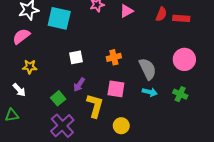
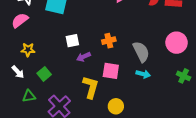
purple arrow: (79, 85) -> (84, 57), moved, turned 32
green cross: (180, 94) -> (184, 76), moved
green square: (58, 98) -> (44, 74), moved
green triangle: (12, 115) -> (29, 96), moved

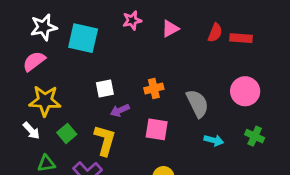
yellow star: (28, 50) -> (45, 101), size x1.6
cyan arrow: (143, 74) -> (214, 140), moved
yellow L-shape: (91, 87) -> (105, 140), moved

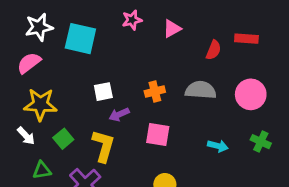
red semicircle: (215, 33) -> (214, 50), moved
gray semicircle: (197, 103) -> (201, 90), moved, turned -60

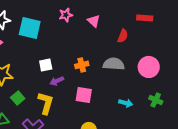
pink triangle: (172, 29) -> (94, 21), turned -48
red rectangle: (246, 39) -> (145, 18), moved

